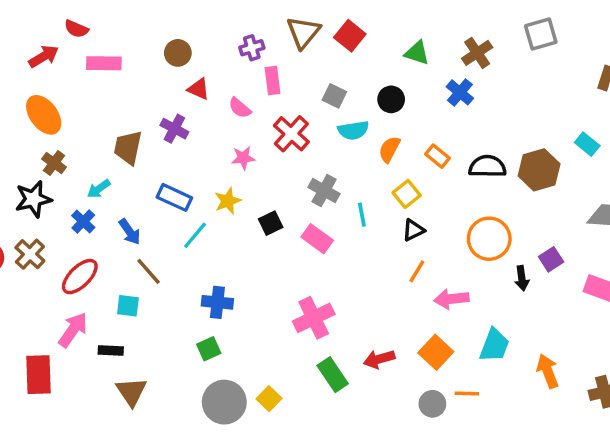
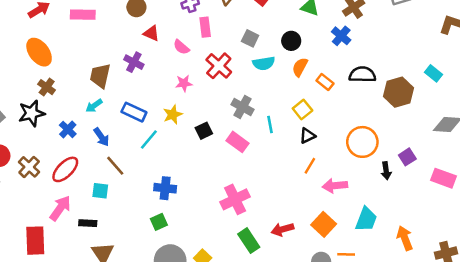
orange semicircle: (389, 149) -> (300, 67), moved
black semicircle: (487, 166) -> (362, 75), moved
cyan arrow: (99, 189) -> (94, 106), moved
brown cross: (30, 254) -> (29, 167), moved

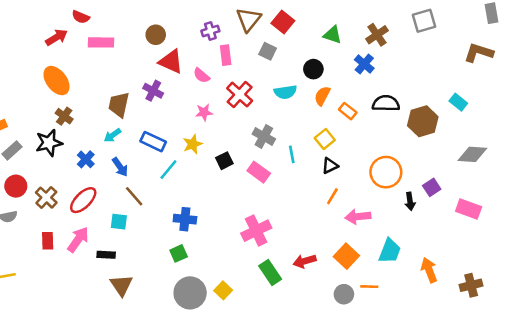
red triangle: (151, 33) -> (171, 61), size x1.5
gray square: (250, 38) -> (268, 51), moved
red rectangle: (35, 241) -> (48, 241), moved, size x0.6

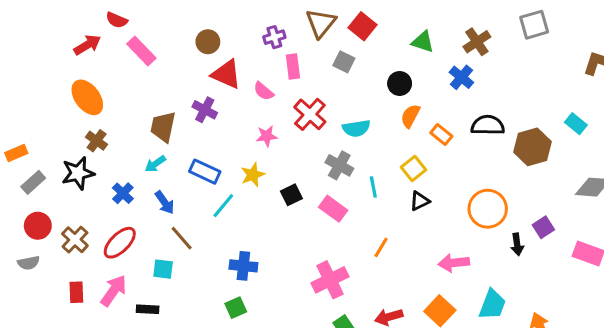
pink rectangle: (101, 42) -> (141, 51), turned 45
cyan semicircle: (285, 92) -> (356, 128), moved
orange line: (332, 196) -> (381, 247), moved

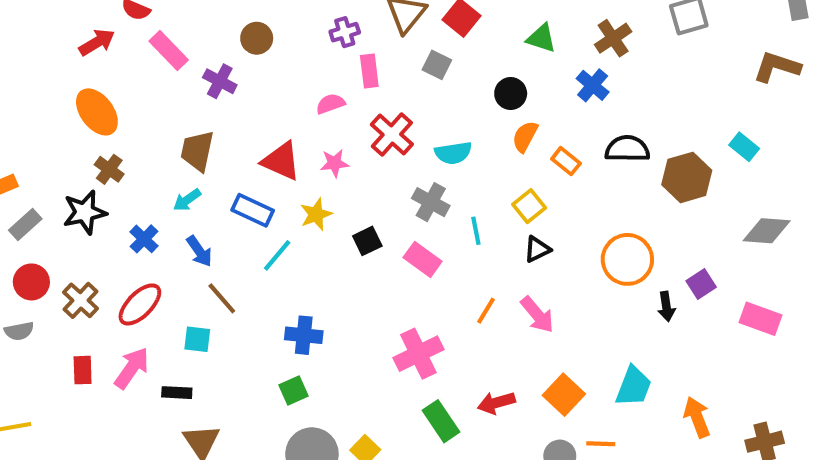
red triangle: (226, 74) -> (281, 161), moved
pink semicircle: (264, 91) -> (330, 104), turned 120
purple cross: (205, 110) -> (220, 81), moved
pink arrow: (454, 263) -> (537, 315), moved, turned -124

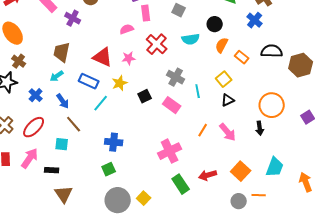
cyan semicircle: (453, 153) -> (191, 39), moved
black arrow: (666, 307) -> (260, 128), moved

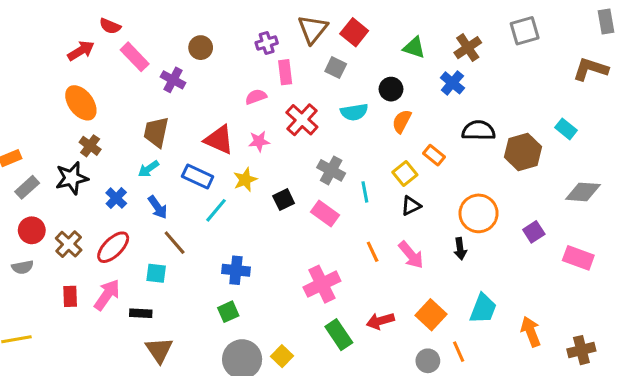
orange rectangle: (242, 57) -> (434, 155), moved
orange line: (203, 130) -> (373, 252), turned -56
orange line: (259, 195) -> (459, 352), turned 64

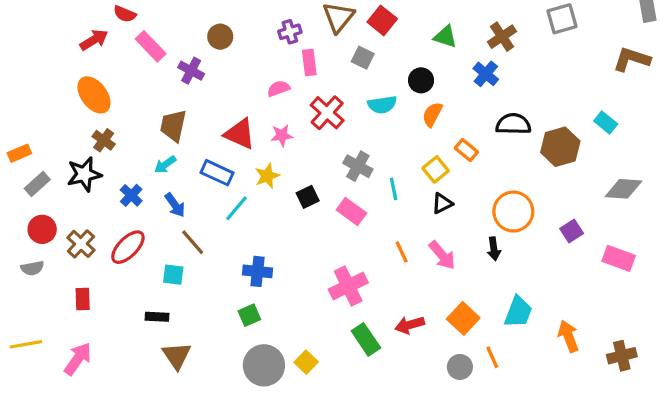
pink arrow: (107, 295) -> (78, 359), moved

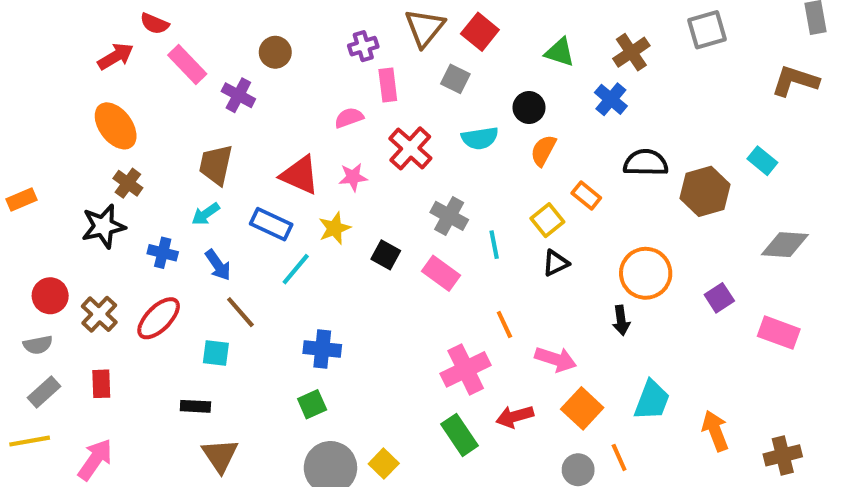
gray rectangle: (37, 184) -> (44, 392), moved
blue cross: (131, 195) -> (163, 253), turned -30
black square: (308, 197) -> (386, 255), turned -35
pink arrow: (442, 255) -> (556, 359), moved, turned -32
pink cross: (348, 286) -> (466, 369), moved

